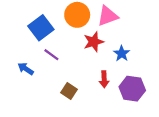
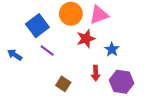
blue arrow: (26, 69) -> (15, 55), moved

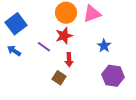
blue square: (37, 26) -> (16, 24), moved
red star: (86, 39) -> (64, 36), moved
red arrow: (96, 73) -> (69, 60), moved

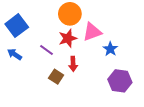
pink triangle: (92, 14) -> (92, 32), moved
brown square: (59, 78) -> (56, 77), moved

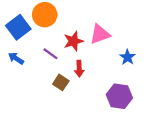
orange circle: (70, 14) -> (45, 15), moved
blue star: (110, 49) -> (127, 57), moved
purple hexagon: (120, 81) -> (119, 96), moved

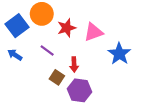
red star: (73, 41) -> (67, 28), moved
blue star: (127, 57) -> (119, 54), size x1.5
purple hexagon: (119, 96) -> (79, 90), moved

